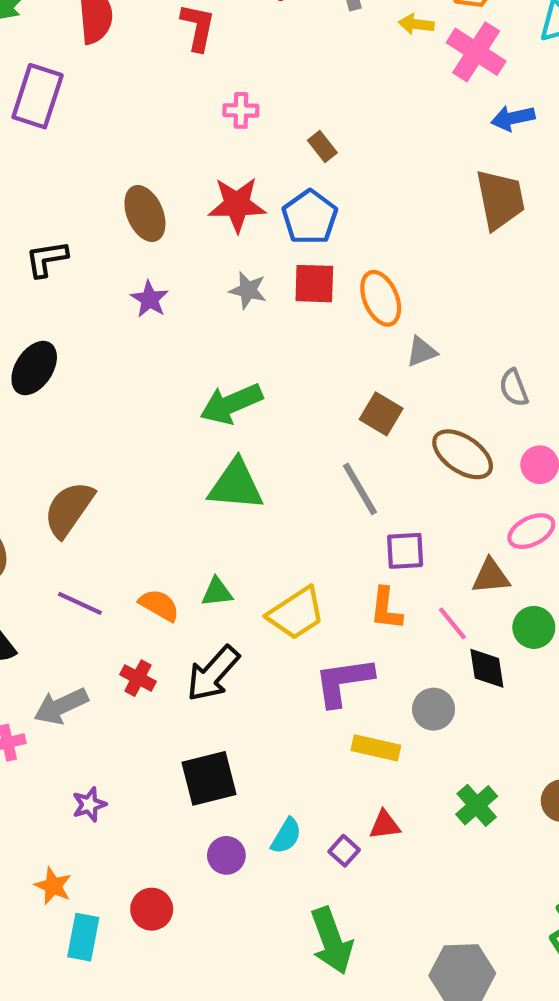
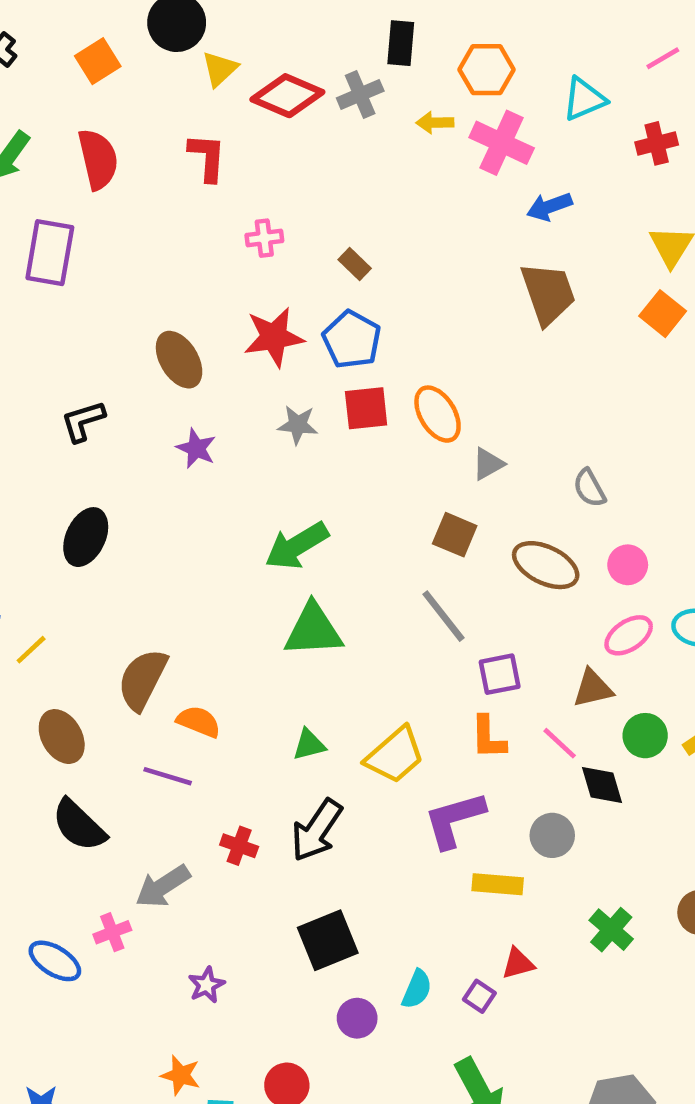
orange semicircle: (159, 605) -> (199, 722), moved

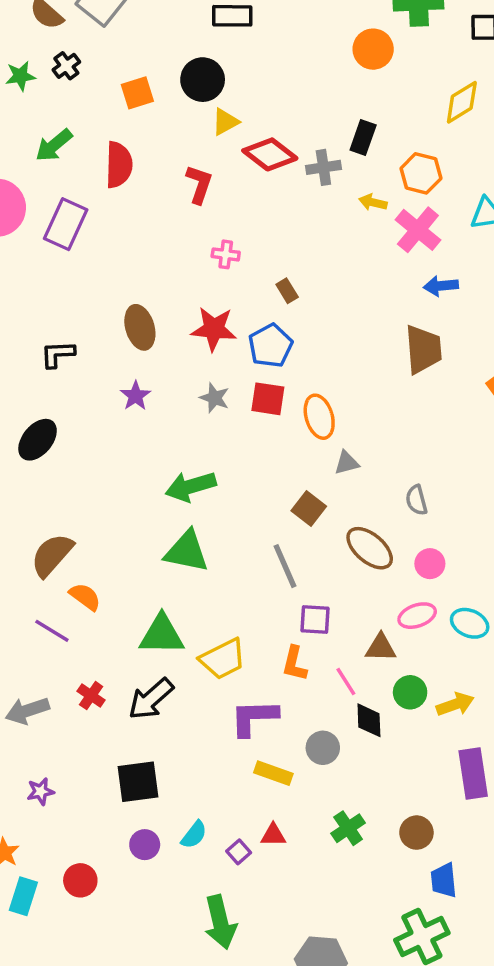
green triangle: (309, 745) -> (162, 635), size x1.8

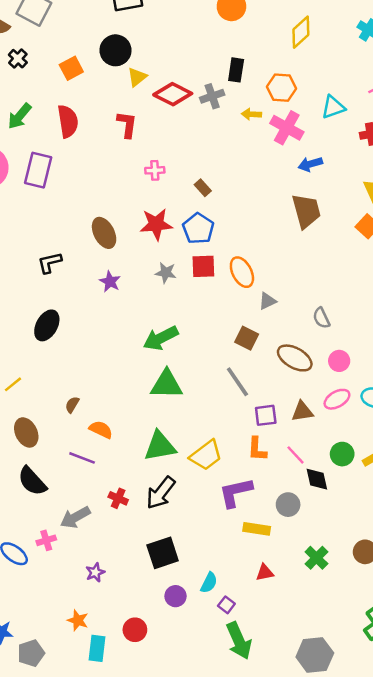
brown semicircle: (52, 555) -> (72, 405), size x0.5
brown triangle: (381, 648) -> (302, 411), moved
purple square: (239, 852) -> (226, 605), moved

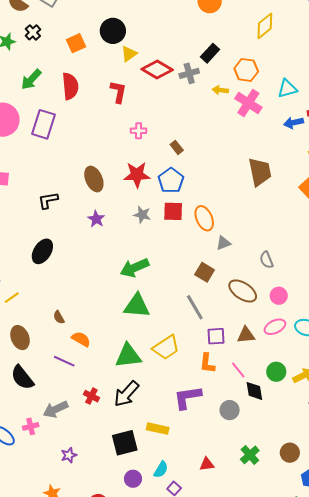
black rectangle: (236, 70) -> (210, 53), turned 30
blue arrow: (310, 164) -> (294, 123), moved
brown semicircle: (72, 405) -> (59, 317), turned -64
yellow trapezoid: (206, 455) -> (166, 348), moved
yellow rectangle: (257, 529) -> (158, 429), moved

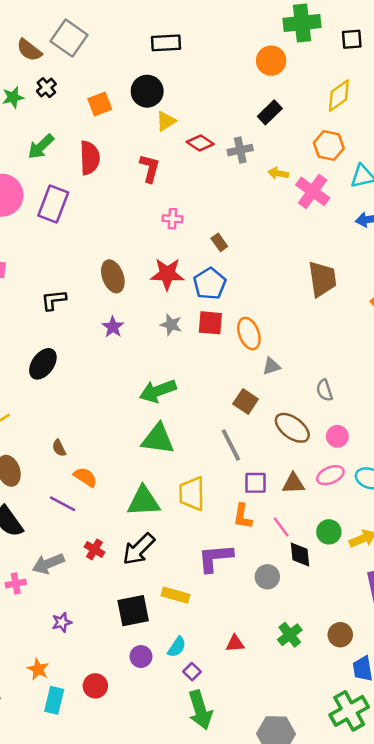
black rectangle: (210, 53) -> (270, 112), moved
red diamond: (157, 70) -> (200, 143), size x0.7
orange hexagon: (246, 70) -> (329, 146), moved
yellow trapezoid: (166, 348) -> (192, 494), turned 120

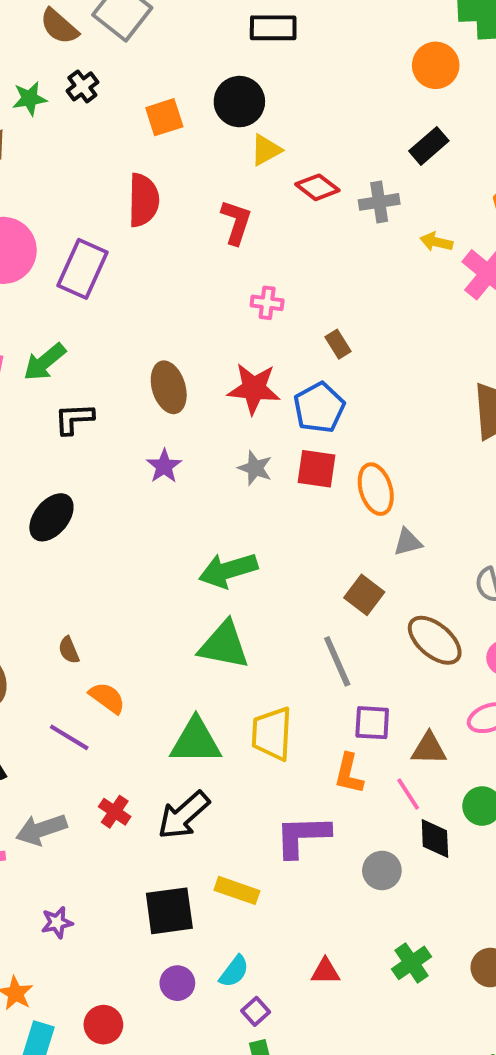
green arrow: (41, 147) -> (45, 362), moved
brown triangle: (293, 483) -> (429, 749), moved

